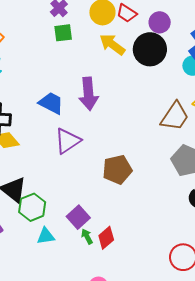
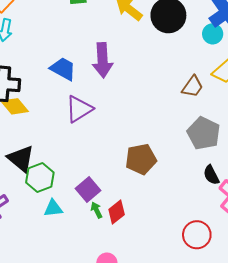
brown trapezoid: (175, 116) -> (193, 87), size x0.7
brown pentagon: (117, 170) -> (141, 159), moved

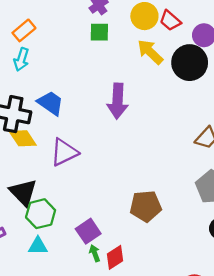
blue trapezoid: (63, 69) -> (50, 103), moved
purple triangle: (79, 109) -> (64, 152), moved
cyan triangle: (53, 208) -> (38, 246), moved

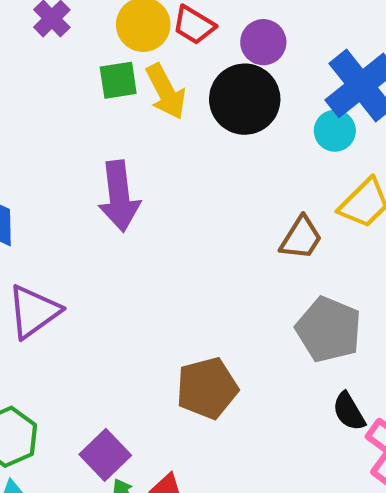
green square: (99, 32) -> (118, 80), moved
yellow arrow: (150, 52) -> (166, 92), turned -152

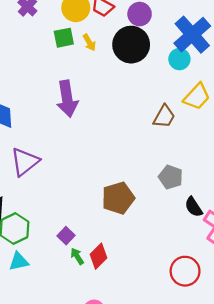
yellow arrow: (166, 92) -> (89, 42), size x0.6
gray pentagon: (329, 330) -> (171, 177), moved, size x0.7
purple square: (105, 455) -> (66, 236), size x0.7

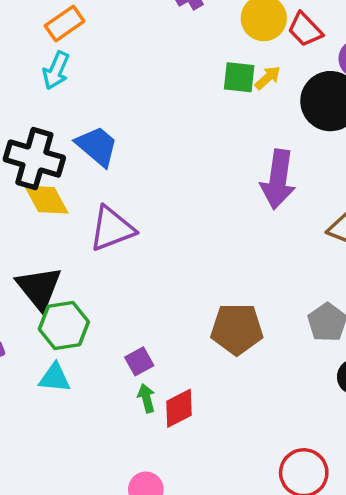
green square: (64, 38) -> (239, 77), moved
yellow arrow: (89, 42) -> (268, 78), turned -119
purple arrow: (67, 99) -> (278, 179), moved

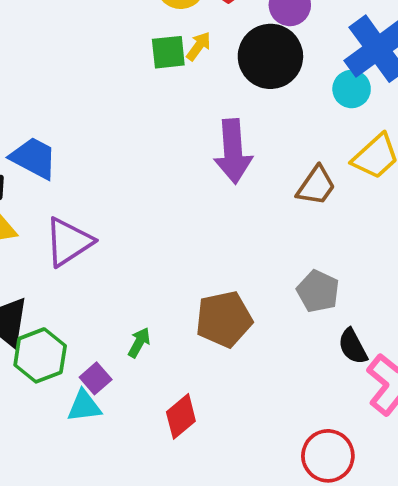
purple square: (139, 361) -> (96, 378), moved
cyan triangle: (55, 378) -> (84, 406), moved
green arrow: (146, 398) -> (139, 343), moved, turned 56

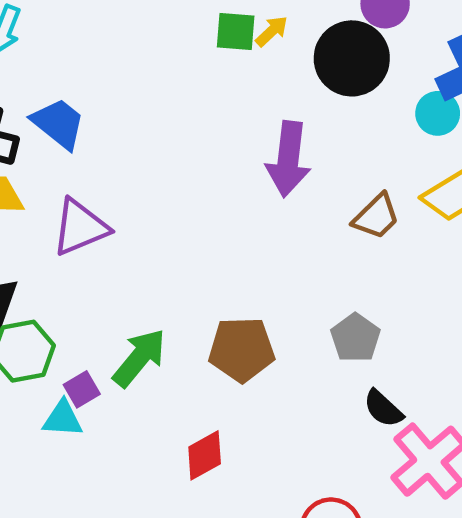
green arrow: (139, 343) -> (139, 358), size x1.8
black semicircle: (353, 346) -> (383, 409), turned -30
red diamond: (181, 416) -> (205, 455), moved

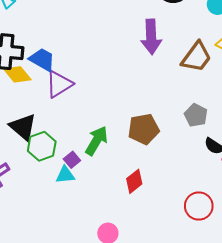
blue trapezoid: (59, 123) -> (42, 59), moved
brown trapezoid: (376, 216) -> (196, 57), size x1.4

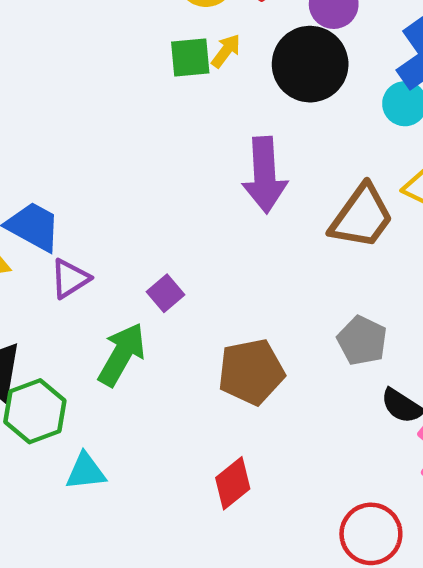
purple triangle: (59, 84) -> (70, 279), size x0.7
green arrow: (96, 141) -> (122, 354), moved
purple square: (72, 160) -> (166, 293), moved

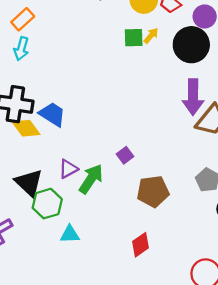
purple arrow: (265, 175) -> (193, 97), moved
purple triangle: (70, 279) -> (68, 169), moved
purple square: (166, 293) -> (125, 155), moved

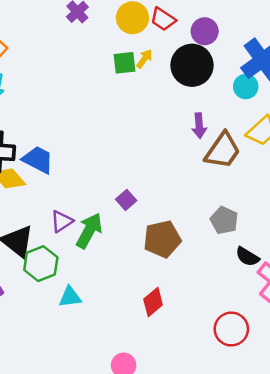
purple arrow: (193, 97) -> (199, 126), size x0.6

